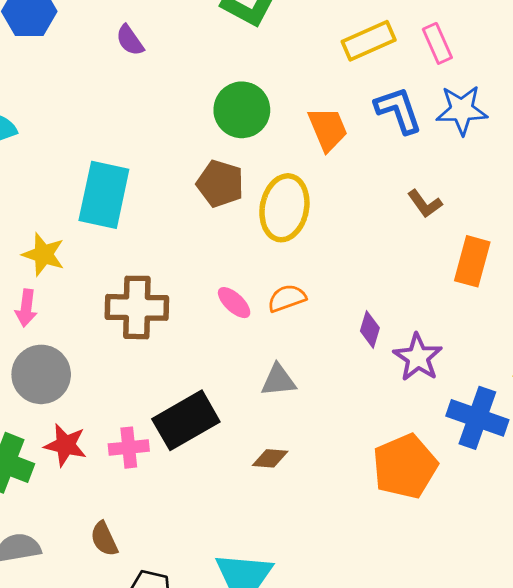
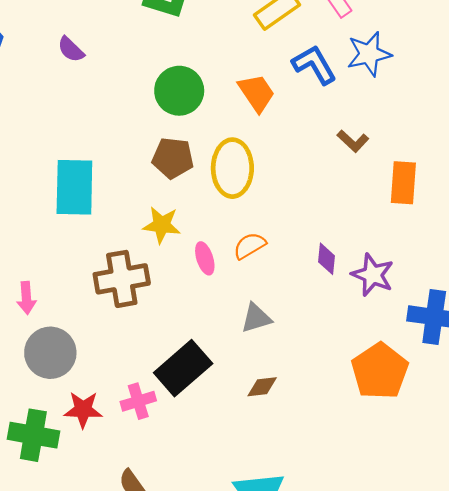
yellow star: (43, 254) -> (162, 225), moved
pink ellipse: (234, 303) -> (205, 258), turned 40

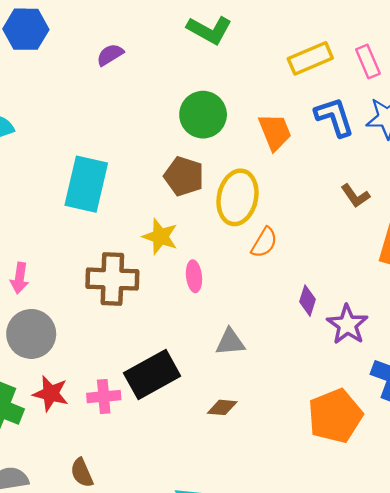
purple semicircle: (71, 49) -> (110, 55), turned 92
orange semicircle: (250, 246) -> (264, 242), moved, turned 140

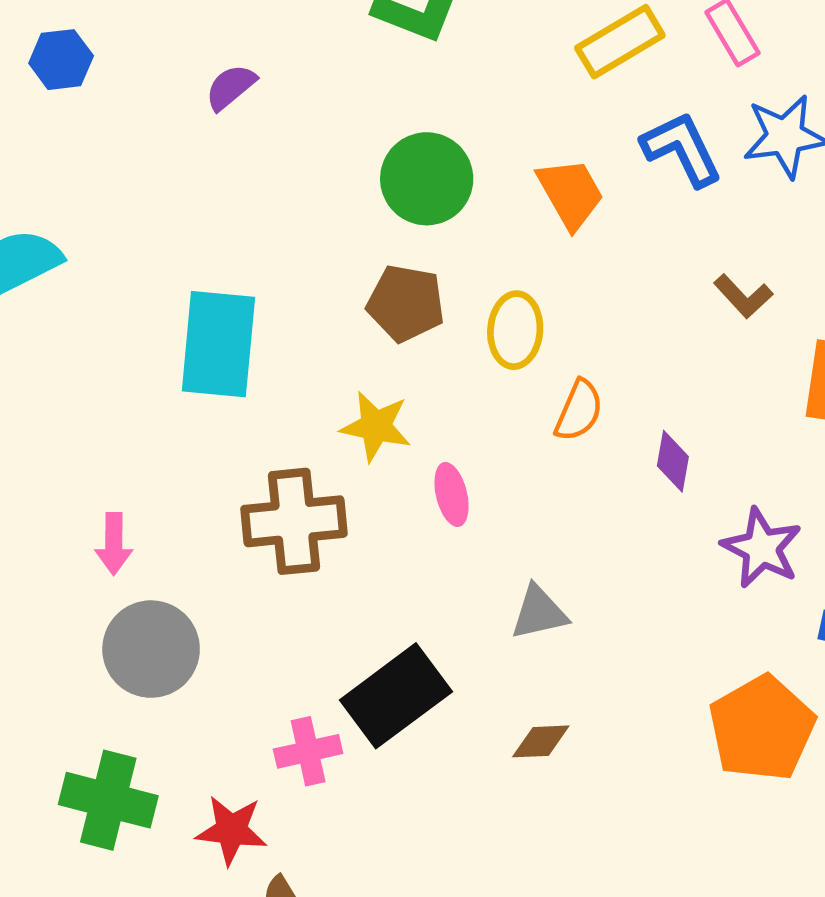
blue hexagon: (26, 29) -> (61, 60), size x0.7
yellow ellipse: (238, 197) -> (515, 330), size x0.7
purple diamond: (307, 301) -> (673, 461), moved
red star: (51, 394) -> (231, 830), moved

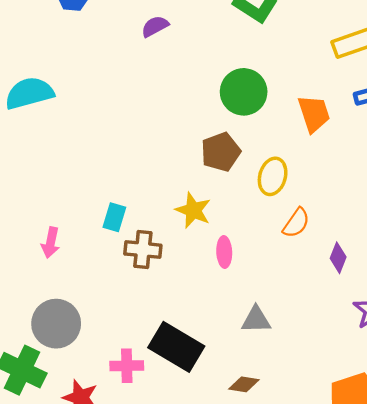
brown pentagon: (406, 303) -> (221, 152), turned 30
cyan rectangle: (218, 344) -> (114, 217), moved, size x0.5
brown cross: (294, 521) -> (143, 250), size x0.7
gray circle: (151, 649) -> (56, 324), moved
black rectangle: (396, 696) -> (176, 347), turned 56

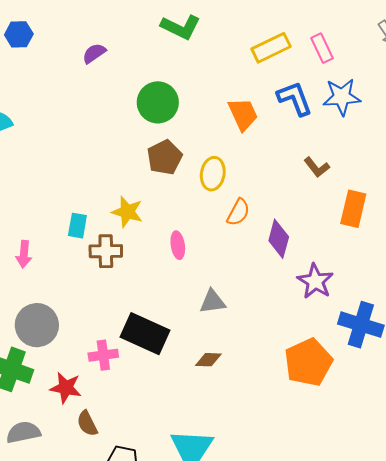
green circle: (244, 92) -> (158, 102), moved
yellow star: (193, 210) -> (127, 212), moved
purple diamond: (338, 258) -> (279, 239), size x1.4

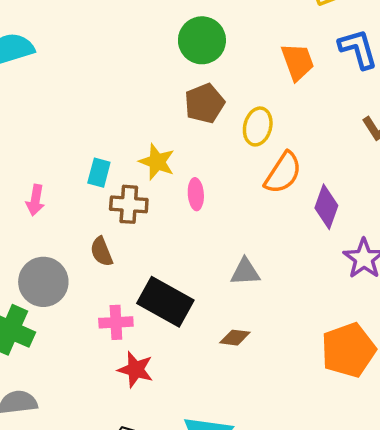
orange semicircle: (238, 212) -> (283, 173), size x1.4
pink ellipse: (178, 245) -> (196, 194), moved
red star: (66, 388) -> (136, 369), moved
brown semicircle: (87, 423) -> (101, 252), moved

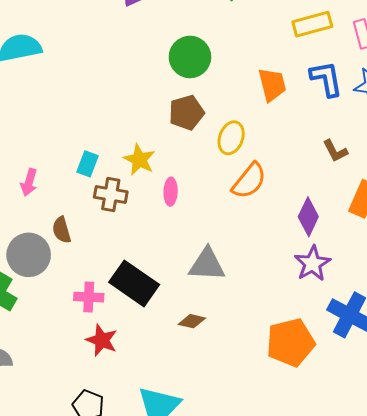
purple diamond: (326, 207) -> (308, 217), moved
brown semicircle: (101, 252) -> (62, 230), moved
gray triangle: (245, 272) -> (207, 265), size x1.4

